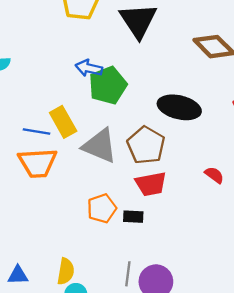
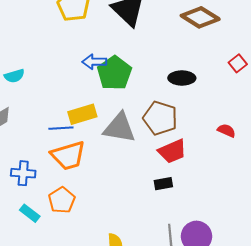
black ellipse: (179, 107) -> (182, 78), size x0.7
yellow rectangle: (63, 122) -> (82, 114), turned -64
orange pentagon: (102, 208) -> (62, 200), moved

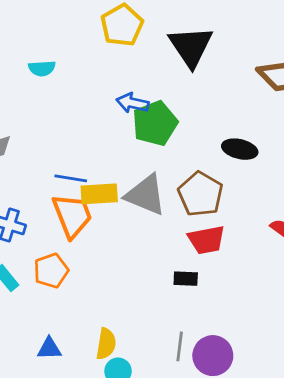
cyan semicircle: (14, 76) -> (42, 68), moved
yellow rectangle: (82, 114) -> (99, 194), moved
orange trapezoid: (68, 156) -> (72, 215), turned -108

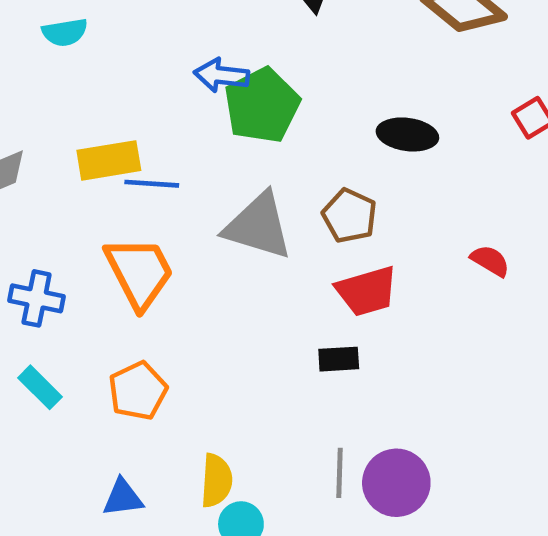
blue line: (71, 178) -> (152, 184), moved
yellow rectangle: (99, 194) -> (109, 160), moved
brown pentagon: (201, 194) -> (349, 216), size x0.7
orange pentagon: (51, 271) -> (138, 391), moved

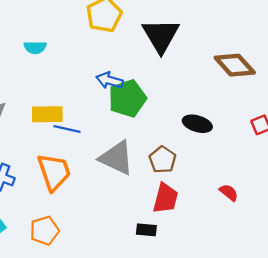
red trapezoid: (367, 291) -> (165, 198), turned -68

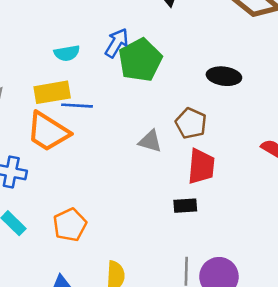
cyan semicircle: (35, 47) -> (67, 53), moved
blue arrow: (110, 80) -> (117, 43), turned 115
gray triangle: (117, 158) -> (150, 141), moved, size x0.6
orange trapezoid: (54, 172) -> (48, 132), moved, turned 150

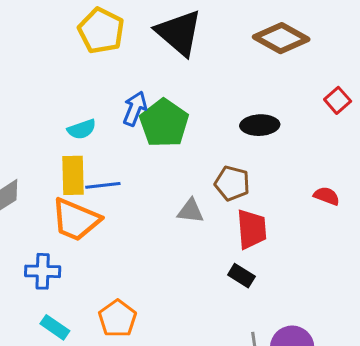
yellow rectangle: (52, 92) -> (73, 175), turned -72
black rectangle: (185, 206) -> (241, 276), turned 45

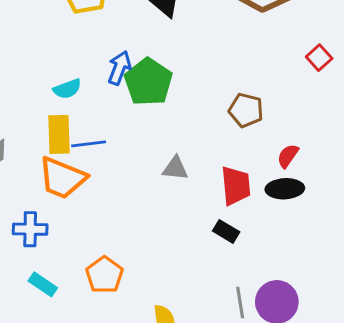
black ellipse: (260, 125) -> (285, 189), moved
brown pentagon: (232, 183) -> (246, 110), moved
red semicircle: (327, 196) -> (288, 156), moved, turned -75

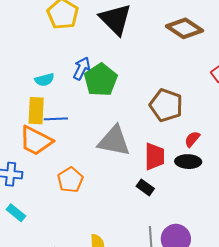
brown pentagon: (246, 110) -> (166, 105), size x1.4
gray triangle: (175, 168) -> (114, 141), size x1.8
orange pentagon: (104, 275) -> (70, 180), moved

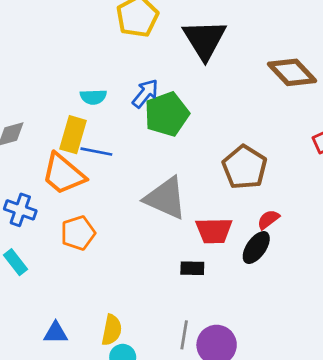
red trapezoid: (155, 156) -> (214, 231), turned 76
black ellipse: (188, 162) -> (256, 248), turned -70
orange pentagon: (70, 180) -> (78, 233), moved
black rectangle: (145, 187) -> (192, 268), turned -48

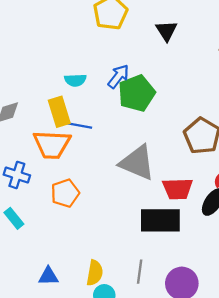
black triangle: (204, 40) -> (167, 31), size x0.6
yellow rectangle: (73, 135) -> (59, 112), turned -32
orange trapezoid: (63, 174) -> (52, 144), turned -36
black rectangle: (192, 268) -> (160, 220), size x2.0
gray line: (184, 335) -> (140, 272), moved

